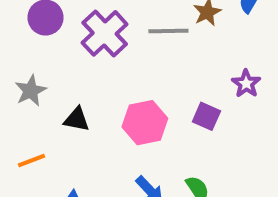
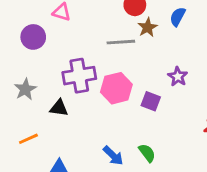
purple cross: (105, 33) -> (79, 76), moved, turned 36
pink hexagon: (145, 123) -> (116, 88), moved

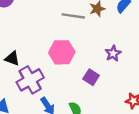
purple cross: (79, 76) -> (30, 80), moved, turned -32
purple square: (151, 101) -> (91, 77), moved

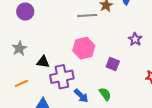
purple star: (113, 53) -> (135, 39), moved
purple cross: (30, 80) -> (62, 77), turned 30

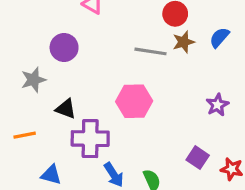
purple circle: (25, 12) -> (64, 47), moved
purple square: (113, 64) -> (198, 158), moved

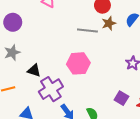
purple circle: (64, 47) -> (13, 22), moved
purple cross: (90, 139) -> (51, 89), turned -30

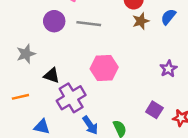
purple circle: (13, 22) -> (54, 21), moved
gray line: (87, 31) -> (89, 24), moved

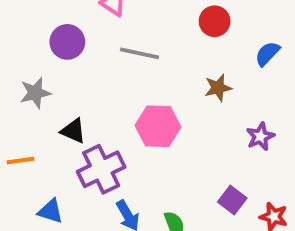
purple circle: (54, 21) -> (67, 42), moved
brown star: (141, 21) -> (218, 88), moved

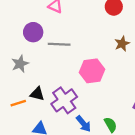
gray line: (140, 53) -> (59, 44), moved
black triangle: (73, 131) -> (37, 94), moved

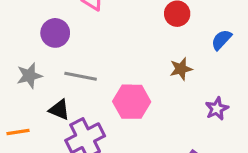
gray line: (59, 44) -> (81, 76), moved
black triangle: (37, 94) -> (59, 110), moved

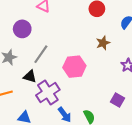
gray line: (81, 76) -> (41, 54), turned -60

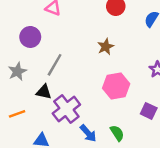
brown star: (103, 43) -> (106, 47), moved
pink hexagon: (74, 67) -> (116, 86), moved

